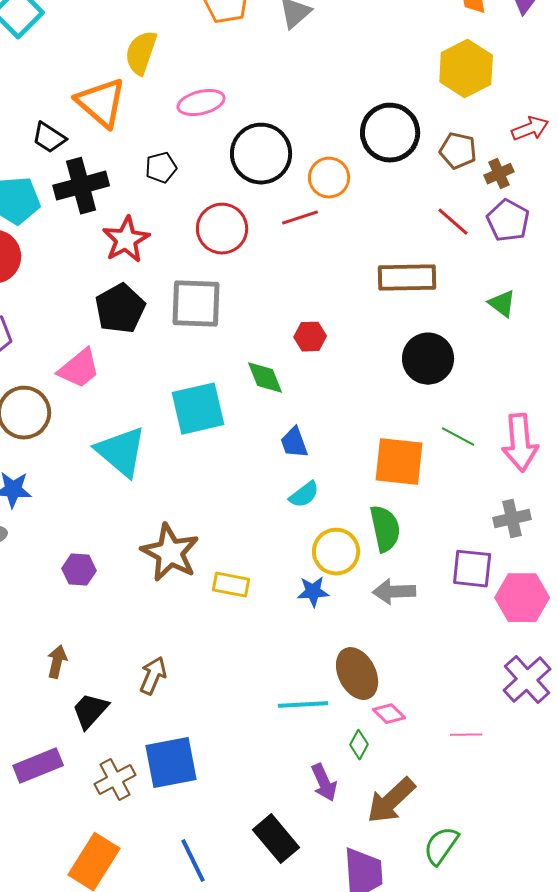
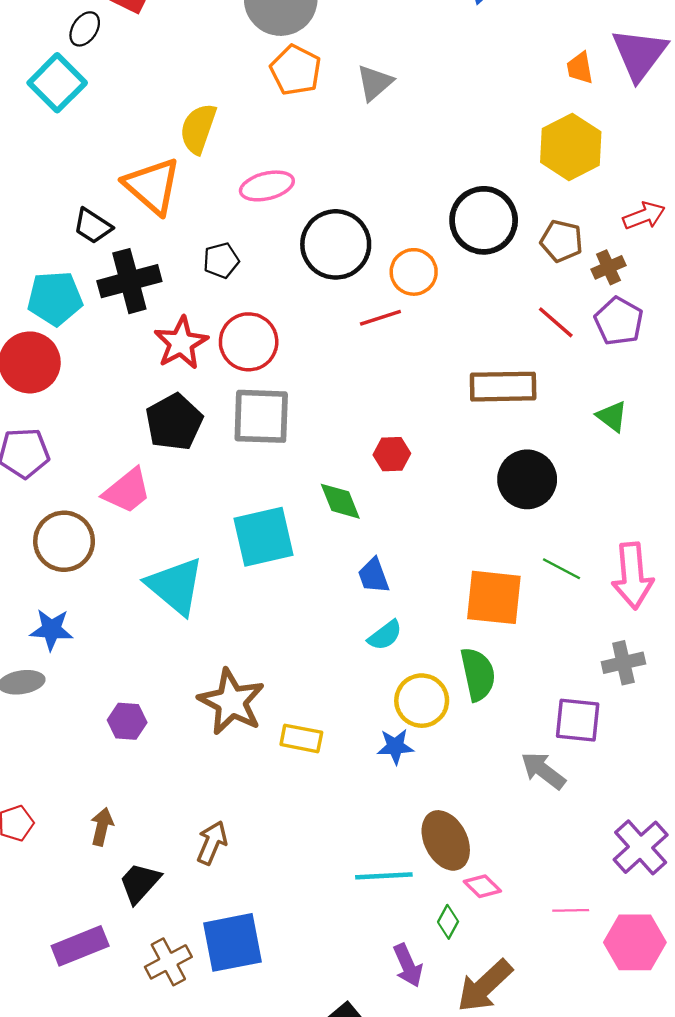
red circle: (222, 229) -> (249, 342), moved
gray arrow: (394, 592) -> (543, 771), moved, turned 39
pink hexagon: (522, 598) -> (635, 942), moved

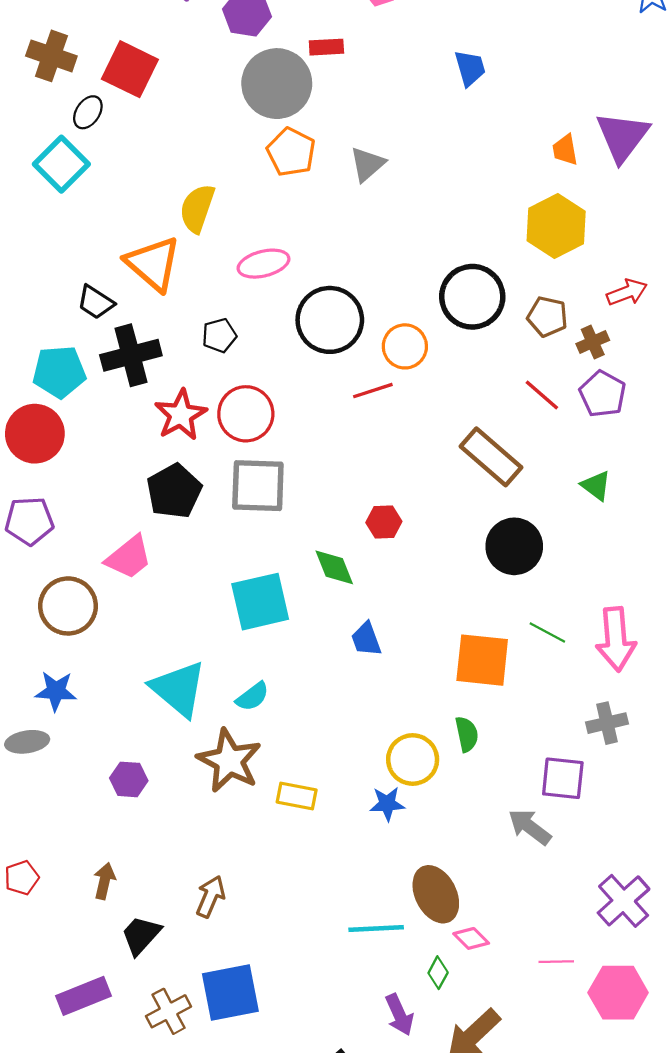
brown rectangle: (503, 387) -> (491, 457), turned 42
cyan triangle: (175, 586) -> (178, 689), moved
cyan semicircle: (385, 635) -> (252, 697), moved
green semicircle: (478, 674) -> (467, 734), size x0.7

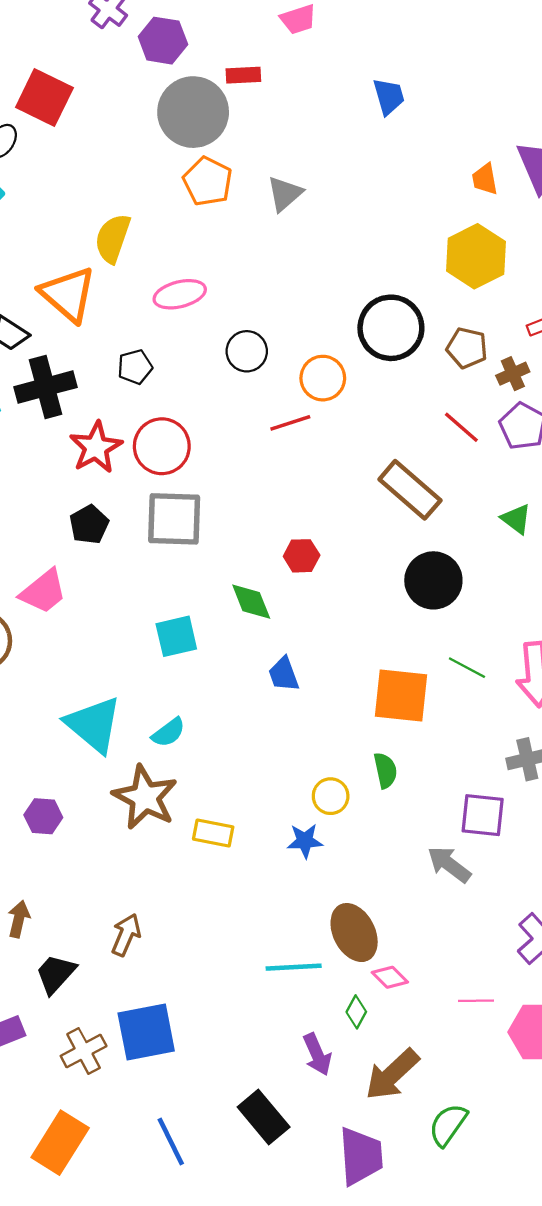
black circle: (330, 320) -> (247, 351), size x0.6
black pentagon: (174, 491) -> (89, 525), size x0.7
cyan square: (260, 602) -> (176, 636), size x0.7
yellow circle: (413, 760) -> (331, 796), size x0.7

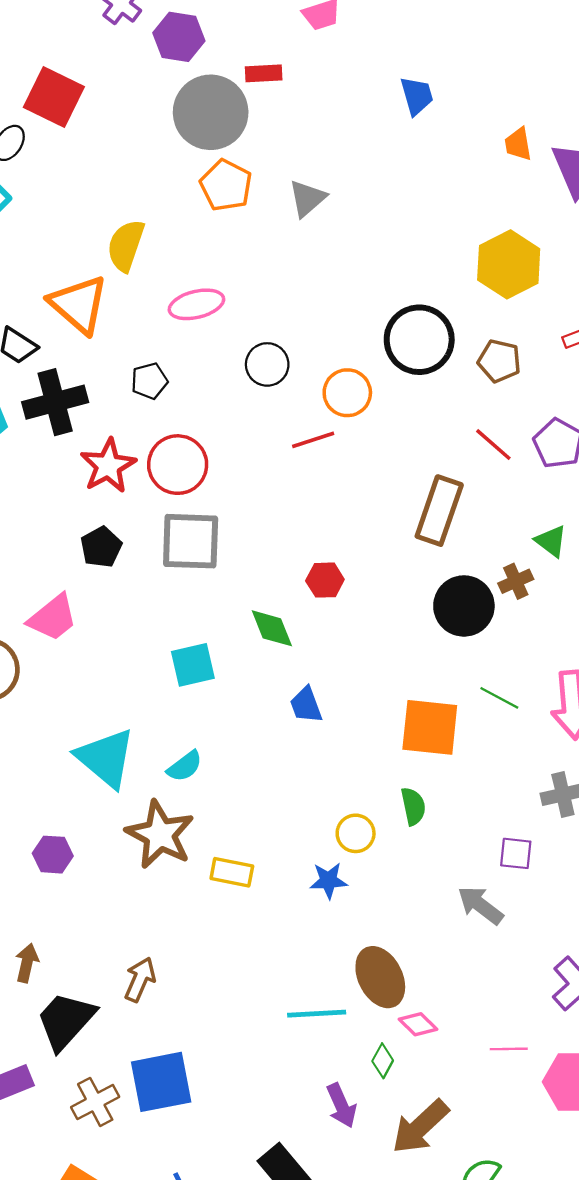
orange trapezoid: (485, 179) -> (518, 144), moved
brown cross: (513, 374) -> (516, 581), moved
brown rectangle: (410, 490) -> (439, 511), turned 68
purple square: (483, 815) -> (516, 853), size x0.7
black trapezoid: (56, 974) -> (66, 1021), size x1.4

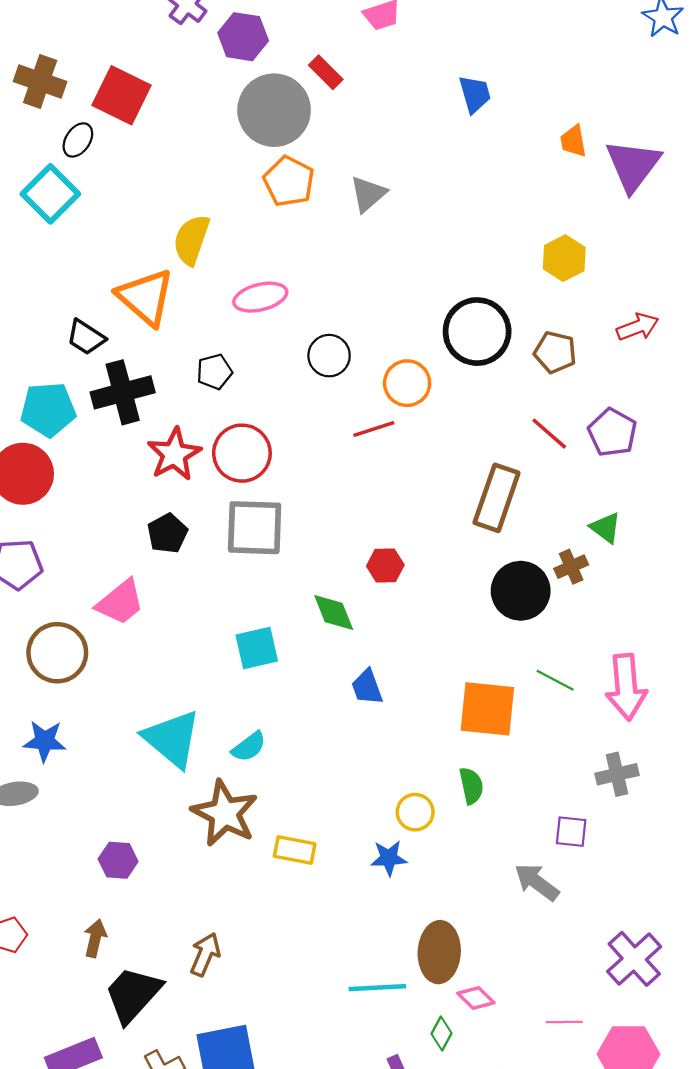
red rectangle: (264, 73) -> (326, 72), turned 48
yellow hexagon: (509, 264) -> (564, 258), size x0.7
purple hexagon: (53, 855) -> (118, 860), moved
brown ellipse: (380, 977) -> (439, 952), turned 30

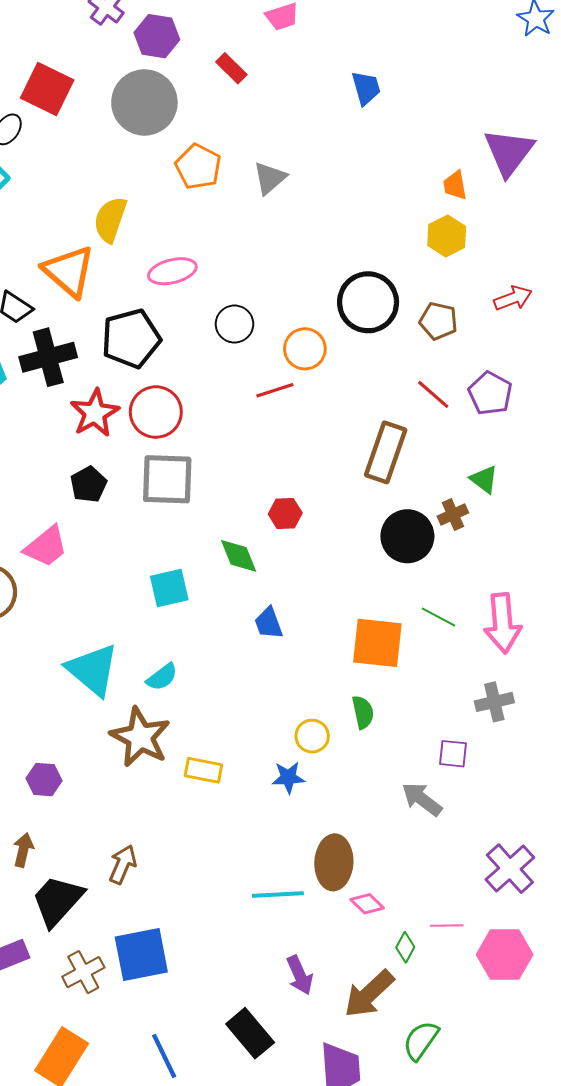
gray circle: (274, 110) -> (144, 102), moved
orange trapezoid: (573, 141) -> (455, 185), moved
black pentagon: (214, 372) -> (131, 339), size x1.8
green diamond: (442, 1033) -> (405, 947), moved

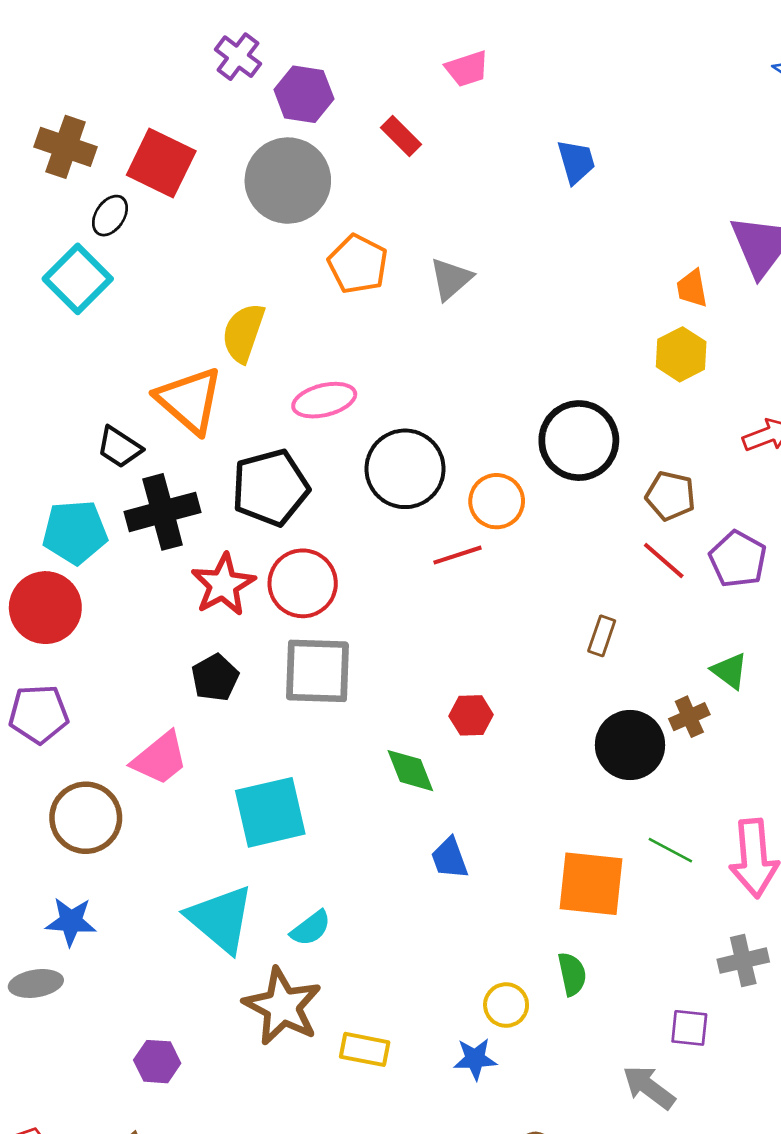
brown pentagon: (438, 321) -> (670, 496), moved
black circle: (234, 324) -> (405, 469), size x1.6
brown rectangle: (386, 452) -> (602, 636), size x0.5
cyan square: (169, 588) -> (270, 812), moved, size x1.4

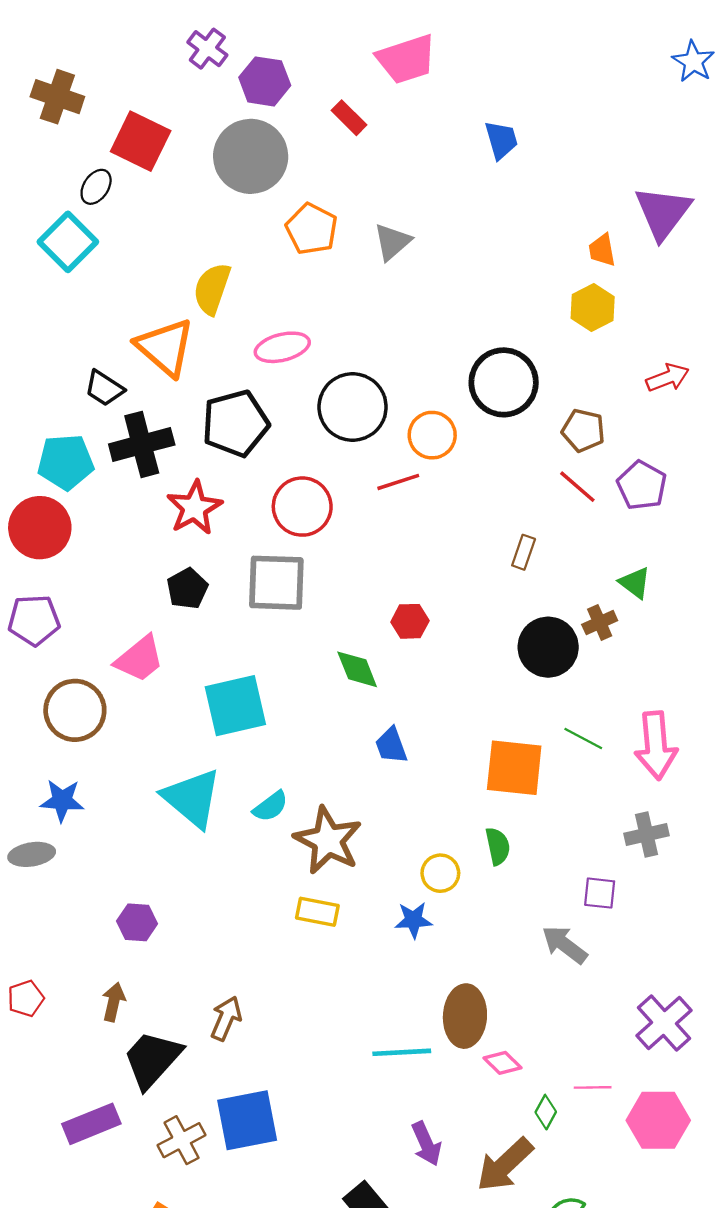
pink trapezoid: (467, 69) -> (406, 59), size x1.6
brown cross: (66, 147) -> (57, 97), moved
red circle: (303, 583) -> (302, 507), moved
brown star: (282, 1006) -> (328, 840), moved

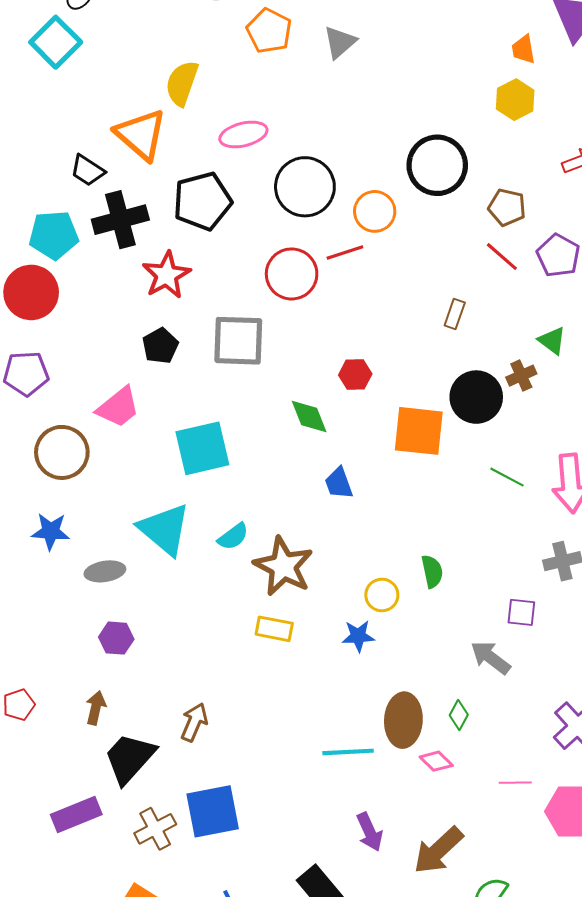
red circle: (302, 507) -> (292, 274), moved
orange square: (514, 768) -> (419, 431), moved
gray ellipse: (32, 854) -> (105, 571), moved
green diamond: (546, 1112) -> (459, 715), moved

